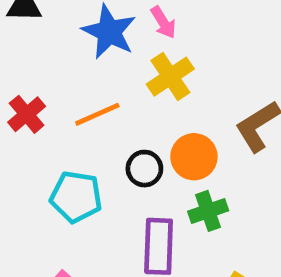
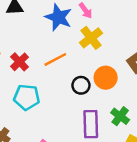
cyan pentagon: (76, 197) -> (27, 97), moved
green cross: (208, 211) -> (120, 116), moved, turned -30

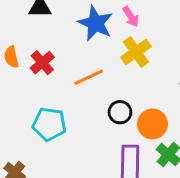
red cross: (20, 62) -> (42, 63), moved
orange circle: (106, 78) -> (152, 124), moved

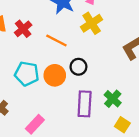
orange line: (89, 77) -> (56, 41), turned 50
orange circle: (152, 124) -> (55, 75), moved

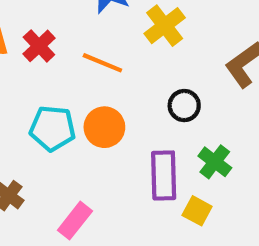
black circle: (78, 67) -> (184, 106), moved
yellow square: (122, 125) -> (197, 211), moved

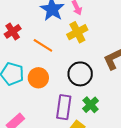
black circle: (184, 106) -> (80, 74), size x1.5

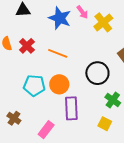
yellow cross: (77, 32) -> (103, 22), moved
purple rectangle: (64, 107) -> (71, 108), moved

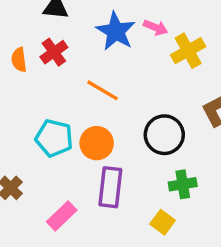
pink arrow: (82, 12) -> (156, 27), turned -40
red cross: (27, 46) -> (54, 52), moved
green cross: (113, 100) -> (183, 184), turned 35

